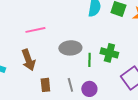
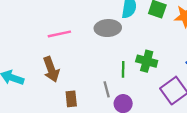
gray ellipse: (70, 48) -> (108, 28), moved
gray line: (70, 85) -> (107, 89), moved

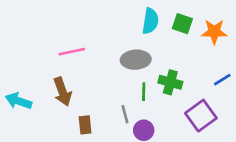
gray ellipse: (108, 28) -> (136, 60), moved

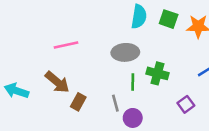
brown arrow: (62, 92) -> (57, 82), turned -30
purple square: (201, 116) -> (186, 104), size x0.6
brown rectangle: (85, 125) -> (78, 102), moved, turned 35

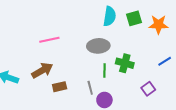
green square: (169, 19) -> (134, 18), turned -35
brown arrow: (57, 82) -> (42, 70), turned -70
brown rectangle: (78, 102) -> (60, 87), turned 48

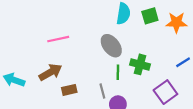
gray ellipse: (98, 46) -> (111, 46), turned 55
purple square: (148, 89) -> (165, 92), size x1.5

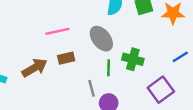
pink line: (58, 39) -> (58, 31), moved
brown rectangle: (69, 90) -> (66, 58), moved

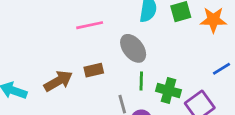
pink line: (58, 31) -> (90, 25), moved
green cross: (133, 59) -> (168, 91), moved

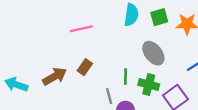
gray ellipse: (133, 48) -> (153, 53), moved
brown rectangle: (94, 70) -> (85, 67), turned -42

